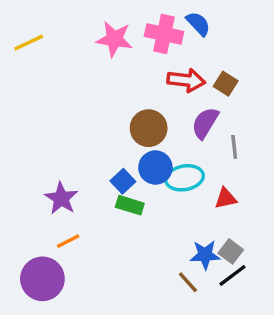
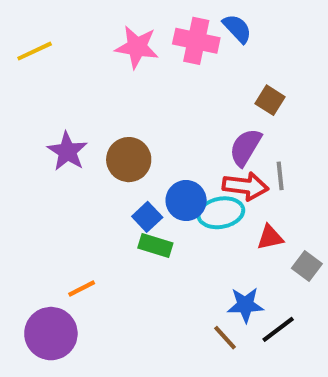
red arrow: (186, 80) -> (245, 186), moved
brown circle: (149, 128) -> (129, 160), moved
purple star: (61, 198) -> (67, 151), moved
gray square: (231, 251) -> (307, 266), moved

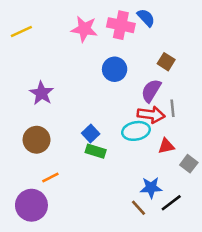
brown circle: (129, 160) -> (37, 140), moved
blue circle: (186, 200) -> (115, 69), moved

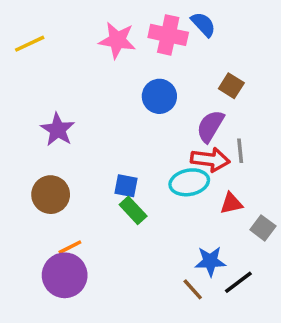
blue square: (91, 133) -> (126, 186), turned -36
green rectangle: (96, 151) -> (133, 210), turned 30
purple circle: (31, 205) -> (65, 275), moved

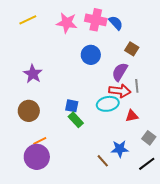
blue semicircle: (203, 24) -> (116, 23), moved
yellow line: (30, 44) -> (28, 20), moved
gray square: (263, 228) -> (149, 138), moved
black line: (238, 282) -> (147, 164), moved
brown line: (193, 289) -> (103, 161), moved

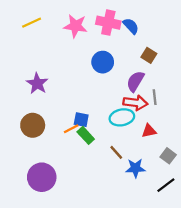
orange line: (40, 141) -> (71, 129), moved
brown line: (103, 161) -> (116, 152), moved

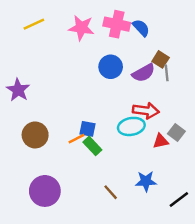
purple semicircle: (135, 81) -> (143, 73), moved, turned -150
purple star: (37, 84) -> (18, 90), moved
gray line: (155, 97) -> (167, 73), moved
brown line: (116, 152) -> (111, 192), moved
gray square: (168, 156) -> (176, 133), moved

